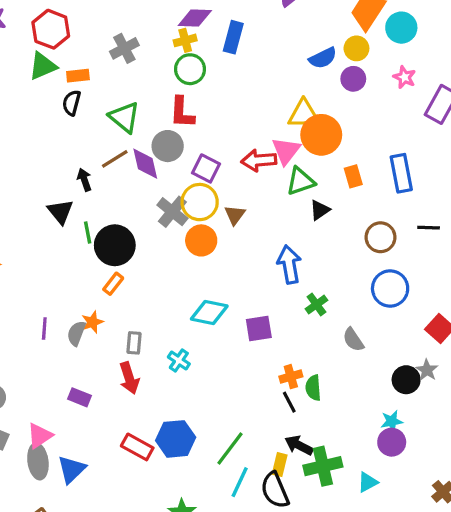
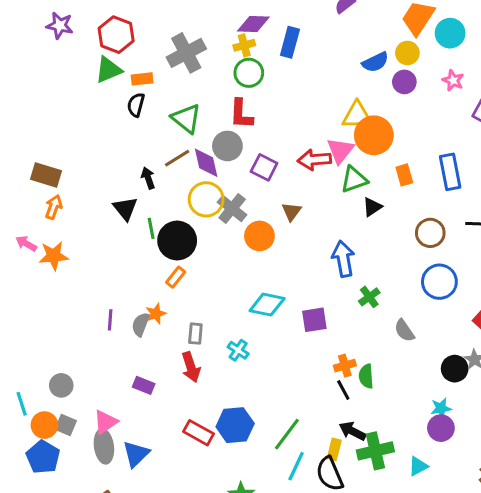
gray cross: (124, 48) -> (186, 53), size x1.4
yellow circle: (200, 202) -> (206, 199), moved

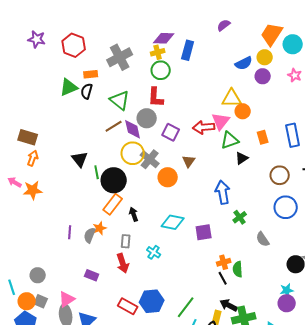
green triangle: (109, 70) -> (69, 87), moved
orange circle: (374, 135) -> (243, 111), size x0.6
black arrow: (148, 178) -> (134, 214), moved
orange rectangle: (176, 277) -> (113, 204), size x1.5

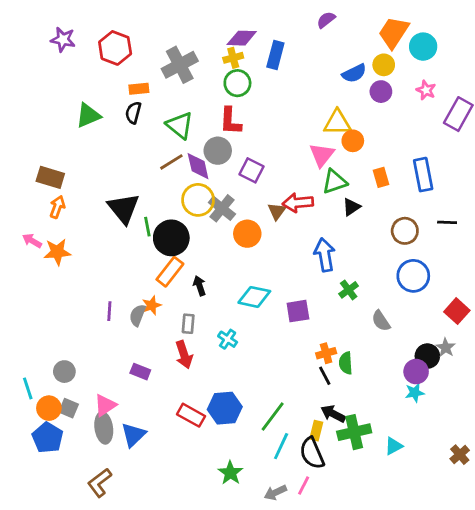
green triangle: (69, 87) -> (88, 115), moved
red arrow: (204, 127) -> (298, 203), moved
black triangle: (80, 159) -> (123, 208), size x1.4
purple circle: (287, 303) -> (416, 372), moved

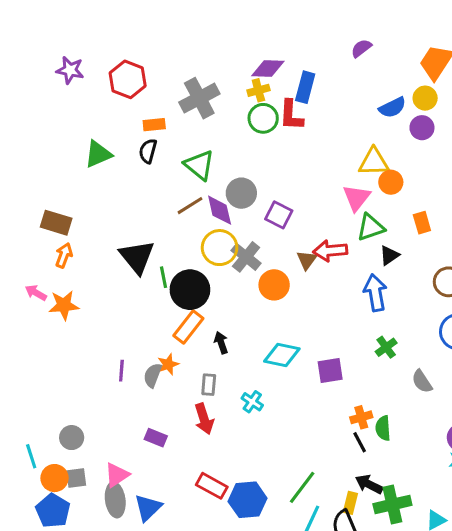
red L-shape: (230, 121) -> (291, 115), moved
blue arrow: (325, 255) -> (375, 293), moved
gray square: (69, 408) -> (76, 478), turned -30
blue hexagon: (225, 408) -> (248, 500), moved

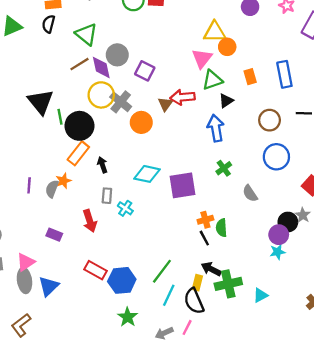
purple square: (330, 371) -> (183, 185), size x1.4
gray rectangle: (209, 385) -> (107, 196), moved

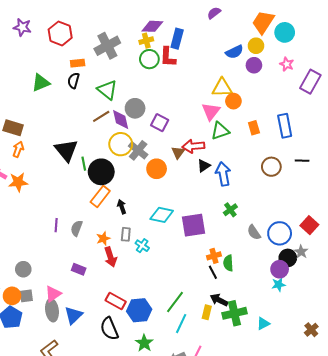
black triangle: (226, 101) -> (204, 166), moved
blue circle: (276, 157) -> (280, 233), moved
orange star: (63, 181) -> (103, 238), moved
black semicircle: (194, 301) -> (109, 329), moved

